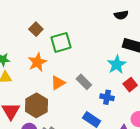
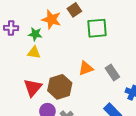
orange star: (37, 62) -> (51, 20), moved, turned 30

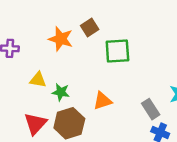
green star: (35, 34) -> (61, 92), moved
gray rectangle: (112, 73) -> (151, 109), moved

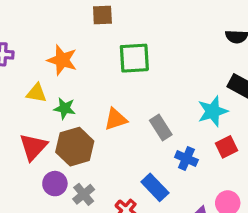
brown square: (90, 27) -> (102, 15), moved, turned 30
orange star: (61, 39) -> (62, 60), moved
gray rectangle: (151, 109) -> (161, 128), moved

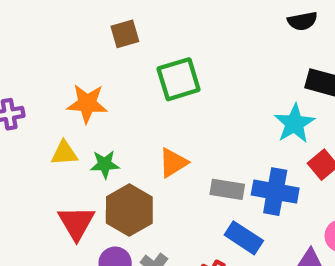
gray rectangle: (161, 128) -> (227, 189), moved, turned -35
blue cross: (186, 159) -> (275, 192), size x1.5

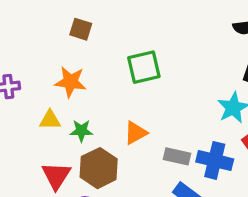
brown square: (125, 34) -> (81, 29), moved, turned 30

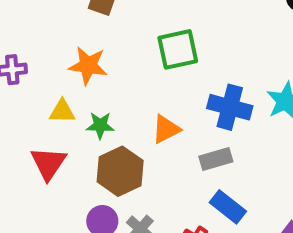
gray rectangle: (177, 156) -> (216, 159), turned -30
blue cross: (215, 160) -> (230, 107), moved
red triangle: (56, 176) -> (48, 163), moved

